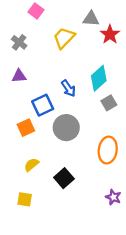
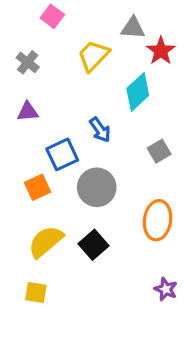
cyan diamond: (99, 78) -> (138, 92), moved
yellow semicircle: (31, 165) -> (46, 242), size x1.6
black square: (64, 178) -> (93, 245), moved

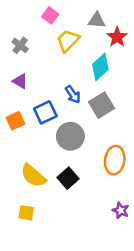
pink square: (52, 16) -> (50, 15), moved
purple triangle: (28, 112) -> (20, 81), turned 35
gray square: (159, 151) -> (102, 105), moved, size x1.5
orange square: (38, 187) -> (15, 121), moved
yellow semicircle: (46, 242) -> (33, 176), turned -100

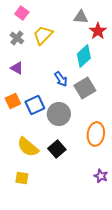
pink square: (50, 15) -> (22, 13), moved
yellow trapezoid: (68, 41) -> (43, 35), moved
blue square: (45, 112) -> (35, 105), moved

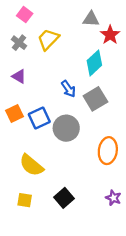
black square: (57, 149) -> (64, 198), moved

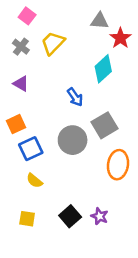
gray square: (95, 99) -> (104, 125), moved
blue square: (39, 118) -> (31, 149), moved
yellow semicircle: (31, 165) -> (34, 181), size x0.6
purple star: (113, 198) -> (100, 216), moved

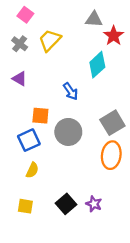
orange square: (16, 124) -> (40, 116), moved, turned 30
gray square: (104, 125) -> (112, 123), moved
yellow semicircle: (34, 181) -> (32, 170), turned -105

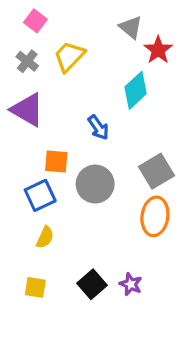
gray triangle: (94, 19) -> (131, 27), turned 36
purple triangle: (20, 79) -> (27, 110), size x1.6

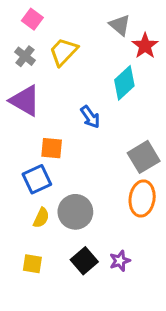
gray circle: (95, 184) -> (75, 212), moved
purple star: (131, 284) -> (120, 261), turned 30

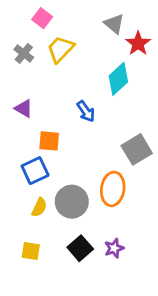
pink square: (32, 19) -> (42, 18), moved
purple triangle: (25, 101) -> (24, 108), moved, size x0.6
orange ellipse: (142, 198) -> (113, 189), moved

